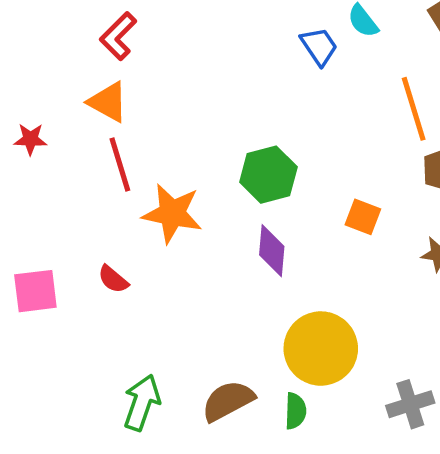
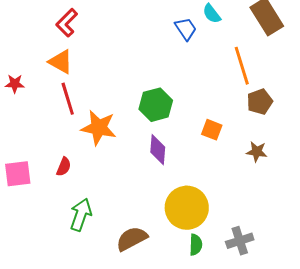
red semicircle: (113, 279) -> (64, 167), turned -108
green arrow: (142, 403) -> (81, 215), moved
green semicircle: (295, 411) -> (196, 245), moved

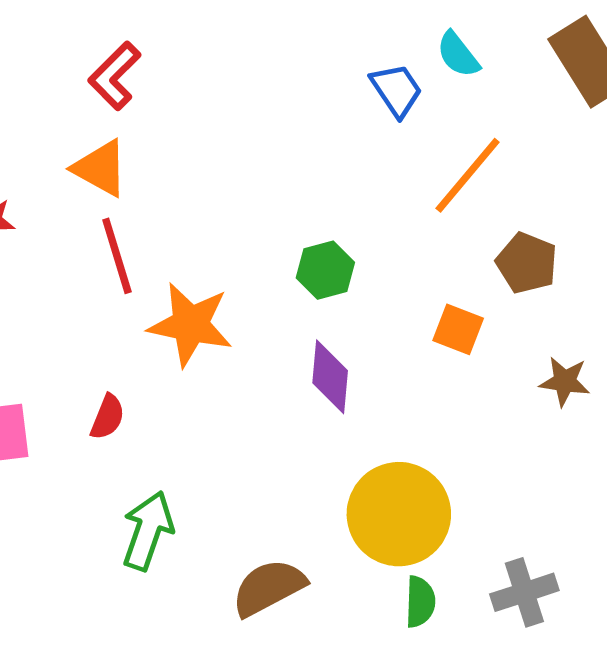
orange line: (242, 66) -> (468, 175), moved, turned 57
brown pentagon: (260, 102) -> (527, 263), moved, turned -30
green hexagon: (156, 105) -> (325, 270), size x0.7

